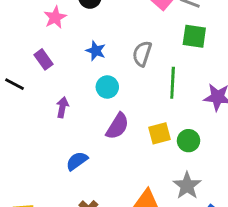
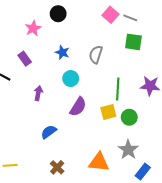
green line: (173, 83) -> (118, 89), moved

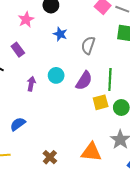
blue star: (62, 52) -> (60, 34), moved
cyan circle: (71, 79) -> (56, 75), moved
purple semicircle: (78, 107) -> (84, 81), moved
blue semicircle: (49, 132) -> (18, 124), moved

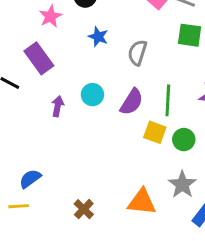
purple rectangle: (18, 50) -> (39, 58), size x1.5
yellow square: (101, 102) -> (155, 132), turned 35
blue semicircle: (18, 124) -> (30, 179), moved

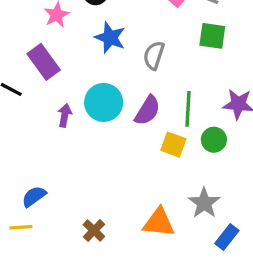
blue star: (98, 37) -> (110, 38), size x1.4
cyan circle: (92, 95) -> (104, 102), size x1.5
green circle: (184, 140) -> (214, 140), moved

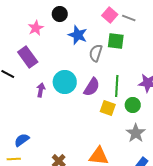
green square: (212, 36) -> (116, 41), moved
blue star: (110, 38) -> (78, 35), moved
gray star: (204, 203) -> (136, 133), moved

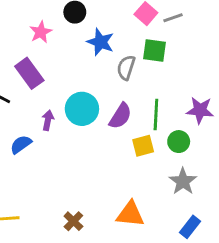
gray line: (129, 18) -> (173, 18), turned -40
yellow square: (108, 108) -> (143, 146), turned -35
blue semicircle: (22, 140) -> (21, 144), moved

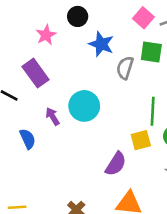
purple semicircle: (120, 116) -> (116, 164), moved
purple arrow: (48, 120) -> (53, 116), turned -42
blue semicircle: (21, 144) -> (28, 139), turned 102

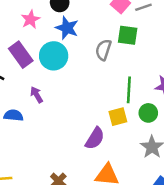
blue star: (101, 44) -> (67, 28), moved
cyan circle: (84, 106) -> (54, 56), moved
blue semicircle: (28, 139) -> (14, 115), turned -60

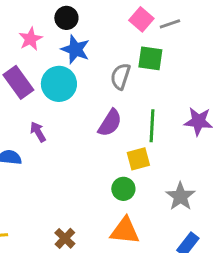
green circle: (148, 113) -> (123, 189), moved
purple semicircle: (95, 138) -> (110, 123), moved

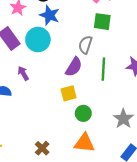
gray semicircle: (120, 76) -> (85, 45), moved
yellow square: (138, 159) -> (69, 93), moved

